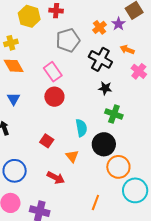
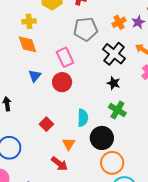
blue triangle: (14, 99) -> (35, 76), moved
red arrow: (56, 178) -> (59, 164), moved

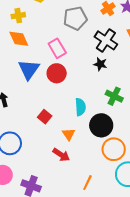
blue triangle: (35, 76) -> (29, 69), size x1.6
black star: (114, 83) -> (100, 64), moved

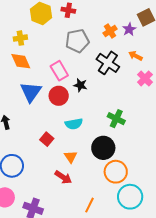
black star: (100, 64) -> (80, 85), moved
cyan semicircle: (80, 107) -> (74, 124), moved, turned 84

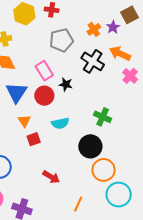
orange arrow: (135, 56) -> (120, 53), size x1.5
red square: (47, 139) -> (34, 139), turned 32
orange triangle: (71, 157) -> (24, 121), moved

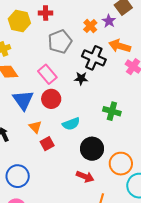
black star: (66, 84) -> (81, 78), moved
black circle: (90, 146) -> (92, 149), moved
red arrow: (51, 177) -> (85, 177), moved

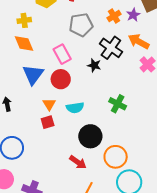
orange triangle: (35, 127) -> (49, 104), moved

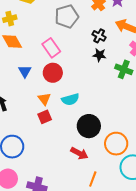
black cross: (111, 48) -> (99, 36), size x0.6
black star: (94, 65) -> (99, 55), moved
blue triangle: (33, 75) -> (25, 71), size x0.6
green cross: (118, 104) -> (124, 69), moved

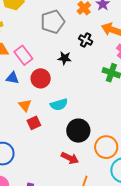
pink rectangle: (51, 48) -> (23, 55), moved
black star: (99, 55) -> (65, 58), moved
blue triangle: (25, 71) -> (12, 78), turned -48
orange triangle: (44, 99) -> (25, 105), moved

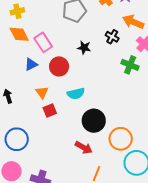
black cross: (86, 40) -> (112, 37), moved
blue triangle: (12, 78) -> (31, 64), turned -40

